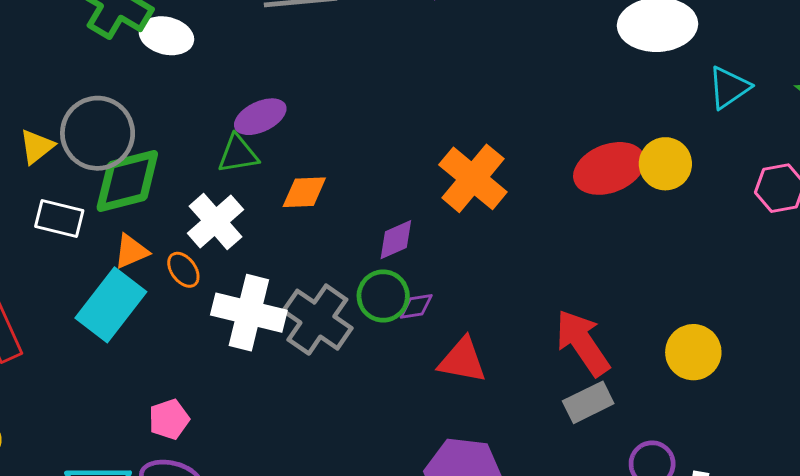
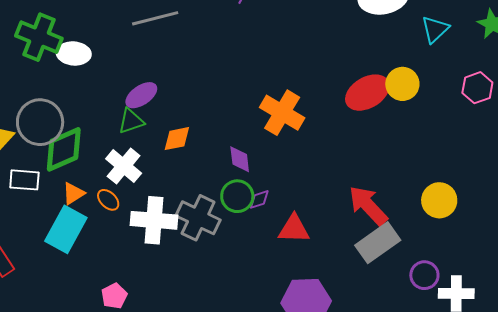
purple diamond: (396, 240) -> (240, 159), turned -64
gray rectangle: (588, 402) -> (378, 243), size x1.4

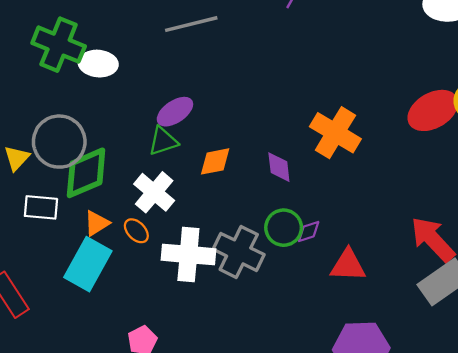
purple diamond: (240, 159) -> (279, 167), moved

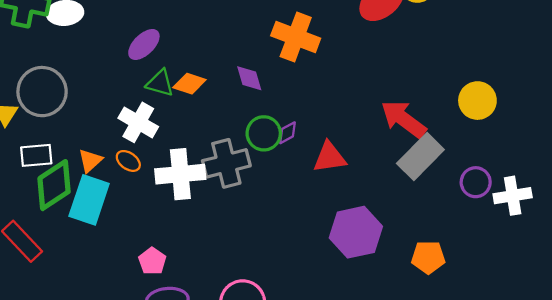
green triangle: (163, 141) -> (160, 83), moved, turned 44
orange diamond: (215, 161) -> (189, 84), turned 40
green diamond: (86, 173) -> (54, 185), moved
gray cross: (239, 252) -> (226, 163), turned -30

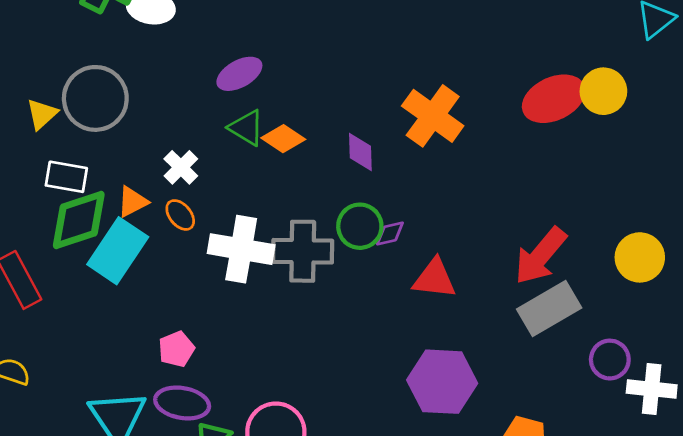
red arrow: (403, 119) -> (540, 256), turned -102
white cross: (138, 122) -> (181, 167), moved, size x0.7

